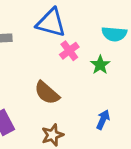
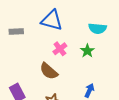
pink cross: (69, 51) -> (60, 49), moved

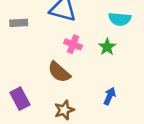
pink cross: (60, 49) -> (73, 44), turned -32

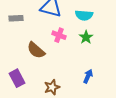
cyan semicircle: (120, 19) -> (84, 15), moved
brown semicircle: (59, 72) -> (36, 50), moved

